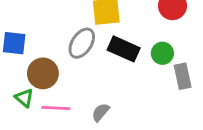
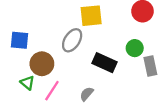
black rectangle: (124, 49) -> (104, 63), moved
pink line: (56, 108) -> (52, 91), turned -60

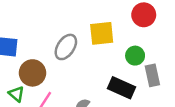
yellow square: (91, 16) -> (102, 33), moved
black rectangle: (104, 63) -> (121, 88), moved

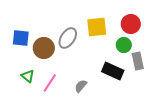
red circle: (144, 15) -> (131, 24), moved
brown circle: (32, 73) -> (44, 48), moved

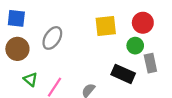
blue square: (21, 38) -> (16, 18), moved
gray ellipse: (68, 38) -> (52, 38), moved
brown circle: (44, 48) -> (17, 49), moved

